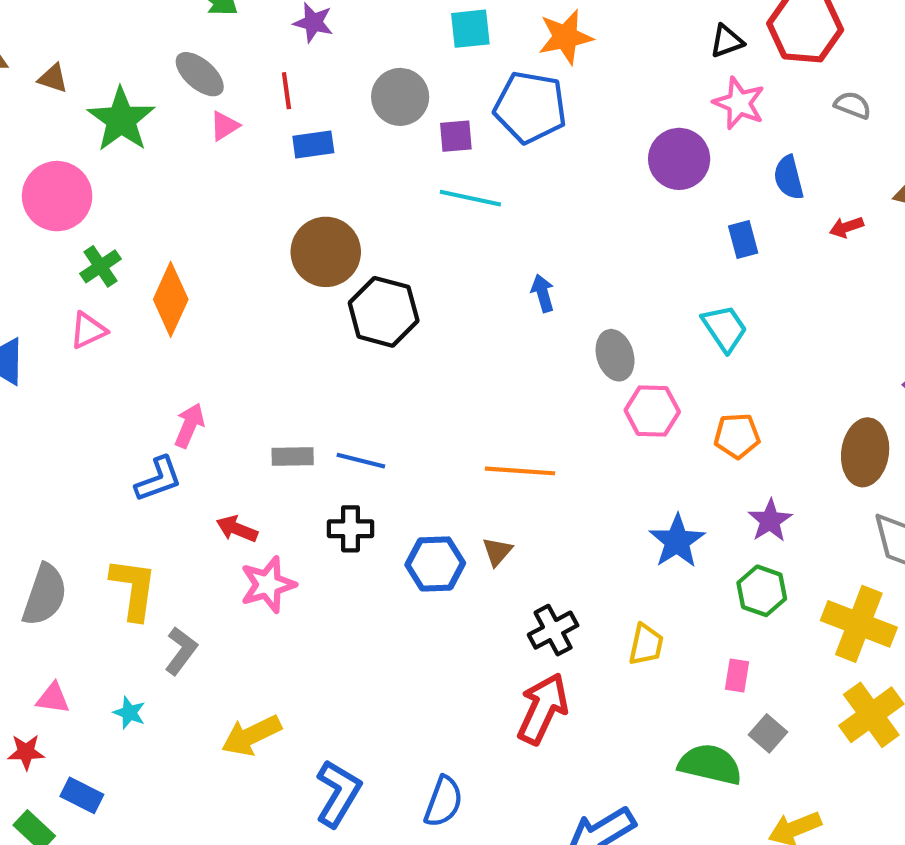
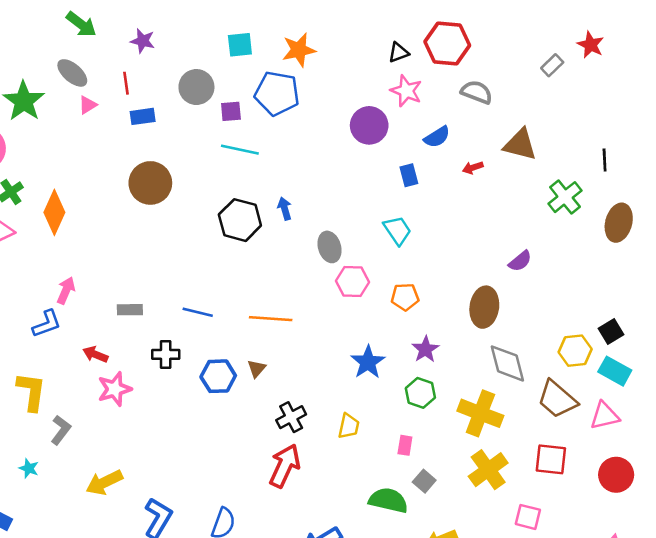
gray semicircle: (853, 105) -> (477, 92), size x1.4
blue semicircle: (789, 177) -> (437, 137), turned -108
black hexagon: (384, 312) -> (240, 220), moved
blue line: (361, 461) -> (198, 312), moved

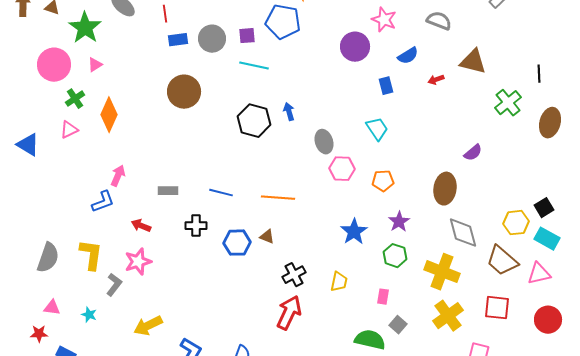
gray circle: (196, 87) -> (212, 39), moved
pink triangle: (88, 105) -> (95, 65), moved
brown triangle: (257, 369) -> (267, 237), turned -49
pink star: (115, 389) -> (138, 262), moved

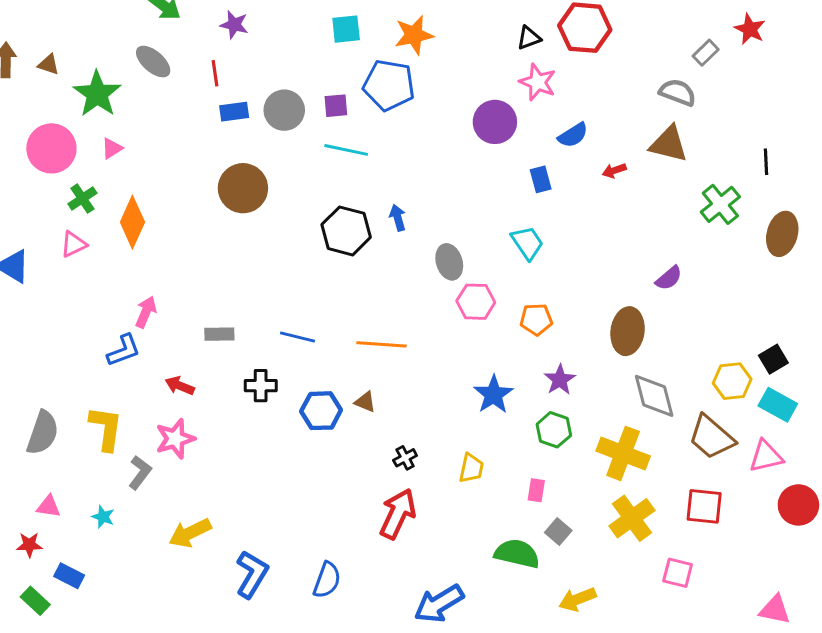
gray semicircle: (439, 21) -> (678, 92), moved
black cross: (294, 275) -> (405, 458), size x0.7
red circle: (548, 320) -> (798, 505), moved

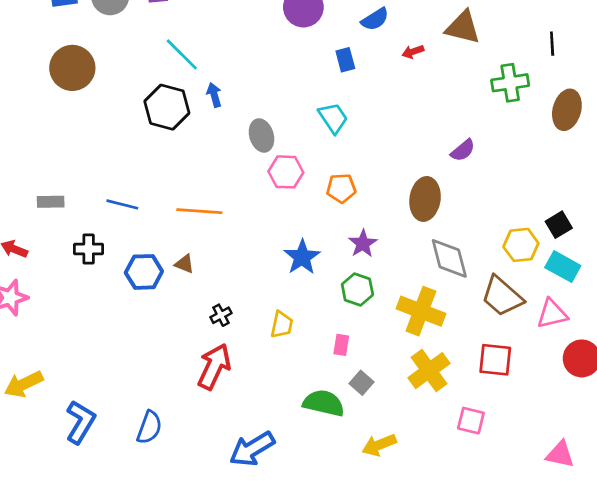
cyan line: (346, 150) -> (182, 54), moved, turned 33
green cross: (720, 204) -> (510, 83), turned 30

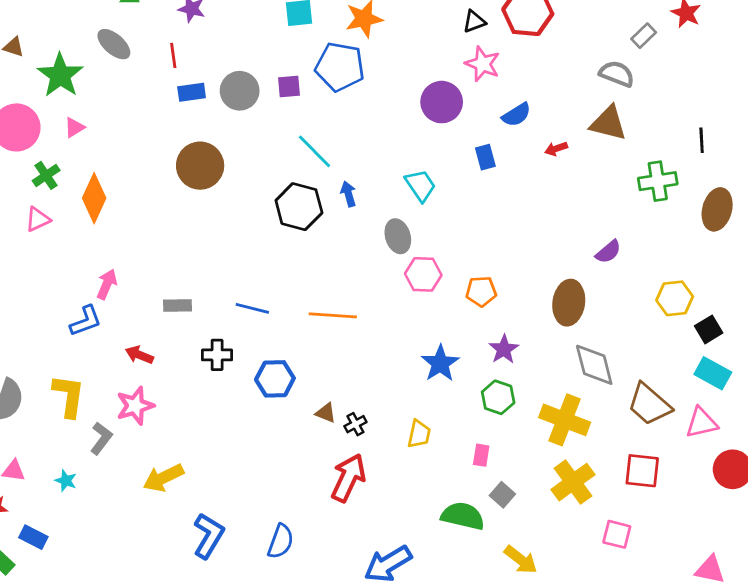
cyan trapezoid: (333, 118) -> (420, 185), moved
yellow hexagon: (521, 245) -> (675, 298), moved
brown triangle: (184, 264) -> (326, 413), moved
yellow arrow: (24, 384) -> (163, 478), moved
yellow arrow: (379, 445) -> (521, 560), turned -120

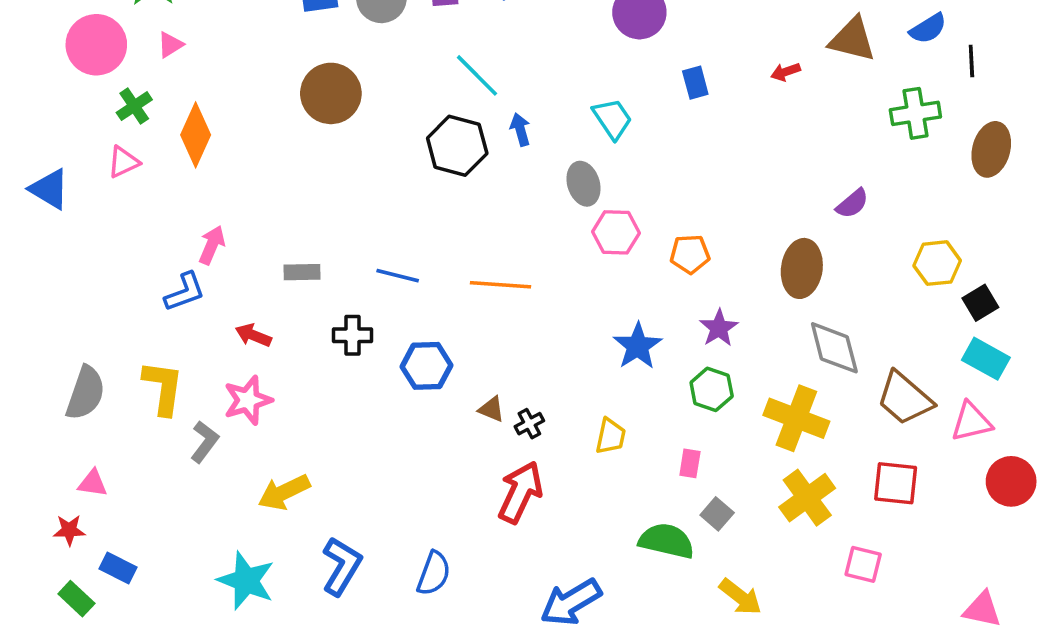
blue semicircle: (516, 115) -> (928, 28), moved
cyan star: (66, 481) -> (246, 581), moved, size x2.0

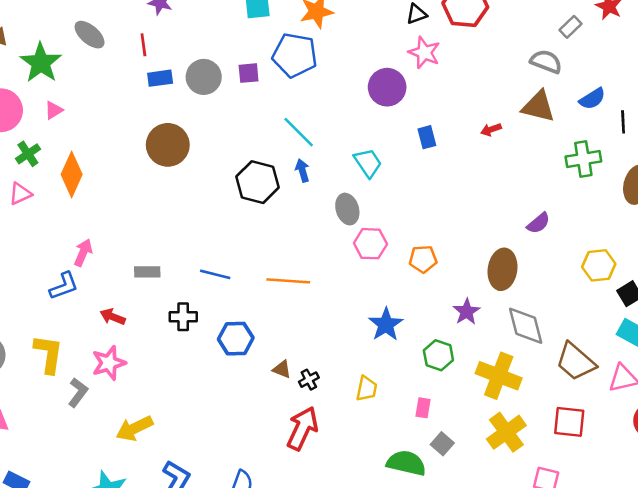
cyan line: (477, 75) -> (299, 132), moved
purple star: (719, 328) -> (467, 312), moved

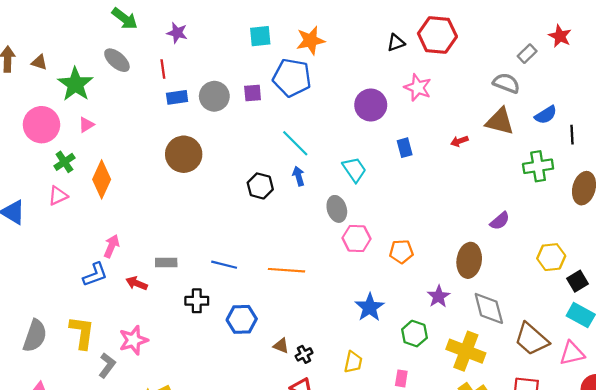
pink star: (424, 53) -> (418, 88), moved
black hexagon: (258, 182) -> (260, 186), size x0.7
red arrow: (113, 317) -> (137, 283), moved

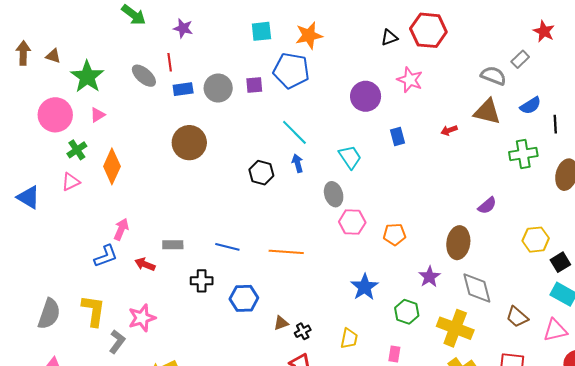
gray rectangle: (527, 54) -> (520, 59), moved
gray ellipse: (117, 60) -> (144, 76), moved
brown trapezoid: (532, 339) -> (517, 317), size x0.7
brown triangle: (281, 346) -> (281, 323), turned -42

